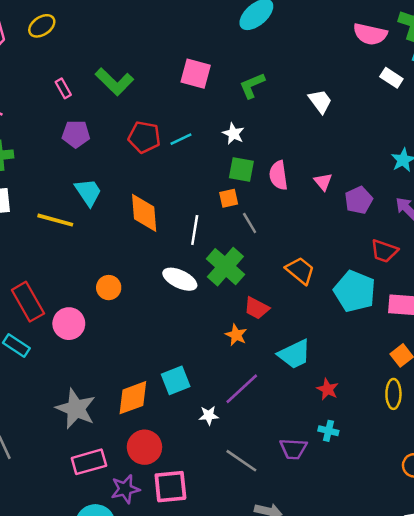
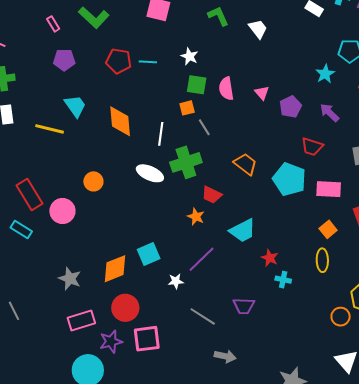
green L-shape: (252, 85) -> (218, 16), moved, turned 90
cyan line: (181, 139) -> (148, 62), turned 30
green cross: (225, 267) -> (186, 162), turned 32
gray star: (76, 409) -> (70, 279), size x0.7
cyan cross: (328, 431) -> (283, 280), moved

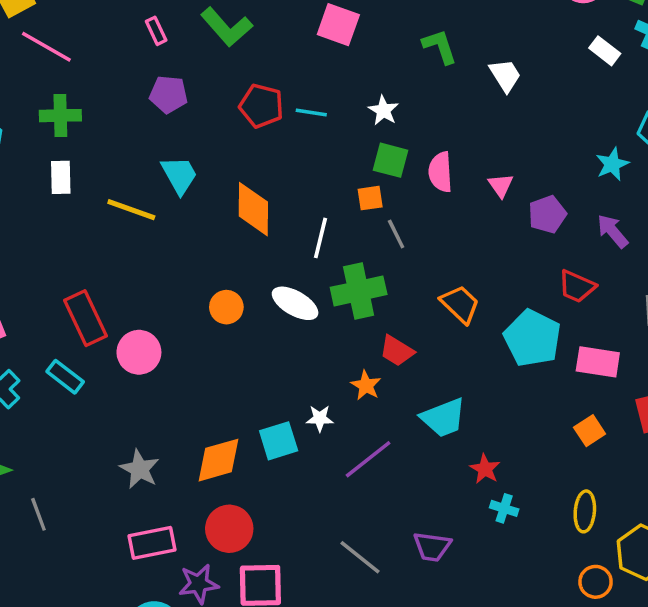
orange circle: (93, 181) -> (226, 307), moved
yellow ellipse: (322, 260) -> (585, 511), moved
white star: (176, 281) -> (320, 418), moved

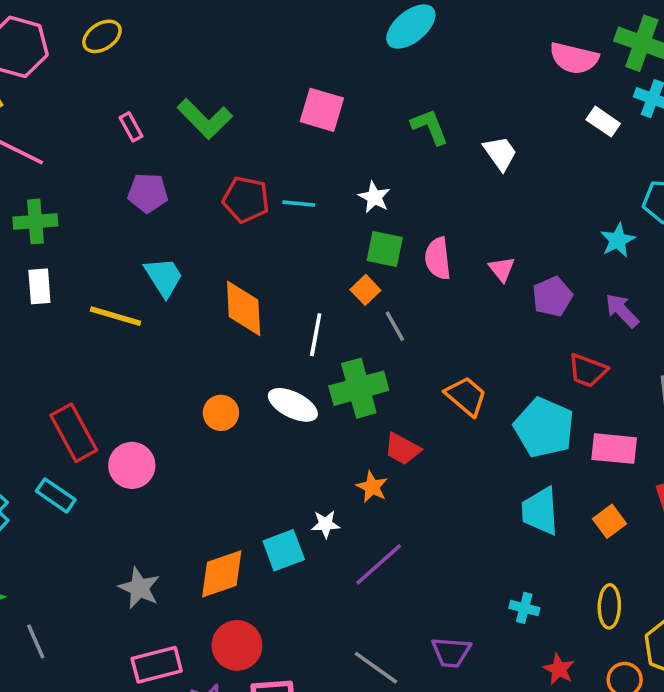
orange square: (370, 198) -> (365, 290), turned -32
cyan trapezoid: (443, 418) -> (540, 511), moved, turned 111
red star: (485, 469) -> (559, 669), moved

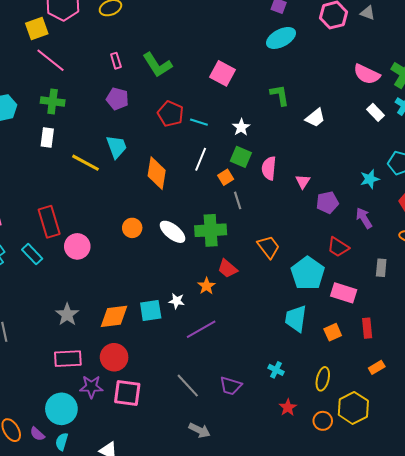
white trapezoid: (500, 153) -> (315, 118), turned 75
white line: (316, 335) -> (201, 159), moved

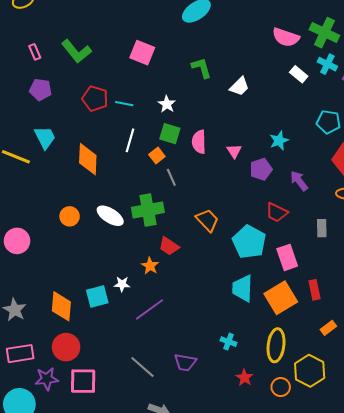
cyan star: (370, 179) -> (279, 141), moved
pink rectangle: (344, 293) -> (287, 257), turned 60
orange diamond: (114, 316) -> (61, 306), turned -72
orange square: (333, 332) -> (281, 298), size x1.8
yellow ellipse: (323, 379) -> (276, 345), size x1.4

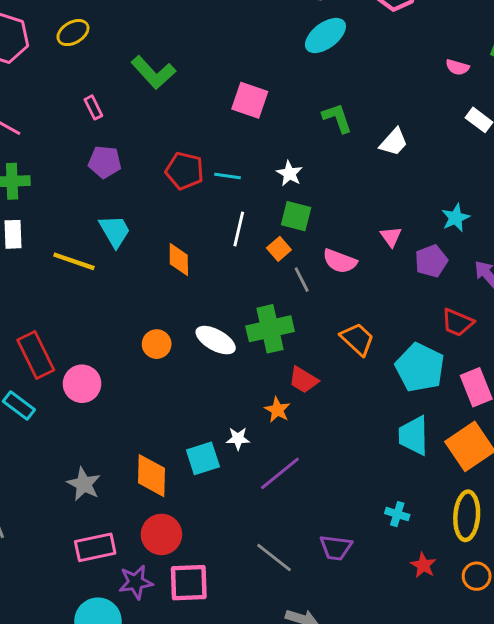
pink semicircle: (286, 37) -> (457, 67), size x0.6
green L-shape: (76, 51) -> (153, 72), moved
pink semicircle: (199, 142) -> (340, 261), moved, turned -65
orange diamond: (88, 159) -> (179, 260), size x0.7

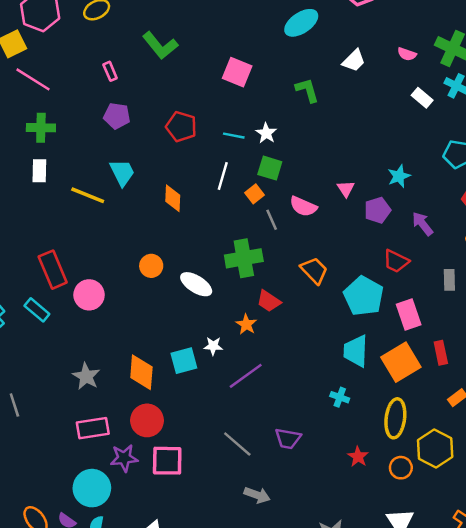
white trapezoid: (394, 142) -> (354, 61), moved
cyan line: (228, 176) -> (234, 136), moved
white ellipse: (216, 340) -> (196, 284), moved
cyan cross: (397, 514) -> (340, 397), moved

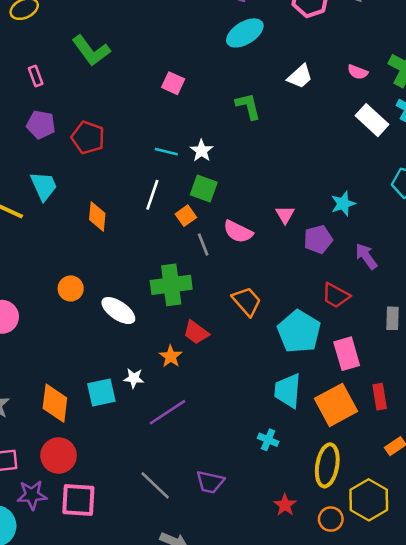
pink square: (237, 72) -> (173, 83), size x0.7
white rectangle: (422, 98) -> (372, 120), size x1.4
red pentagon: (181, 127) -> (88, 138), moved

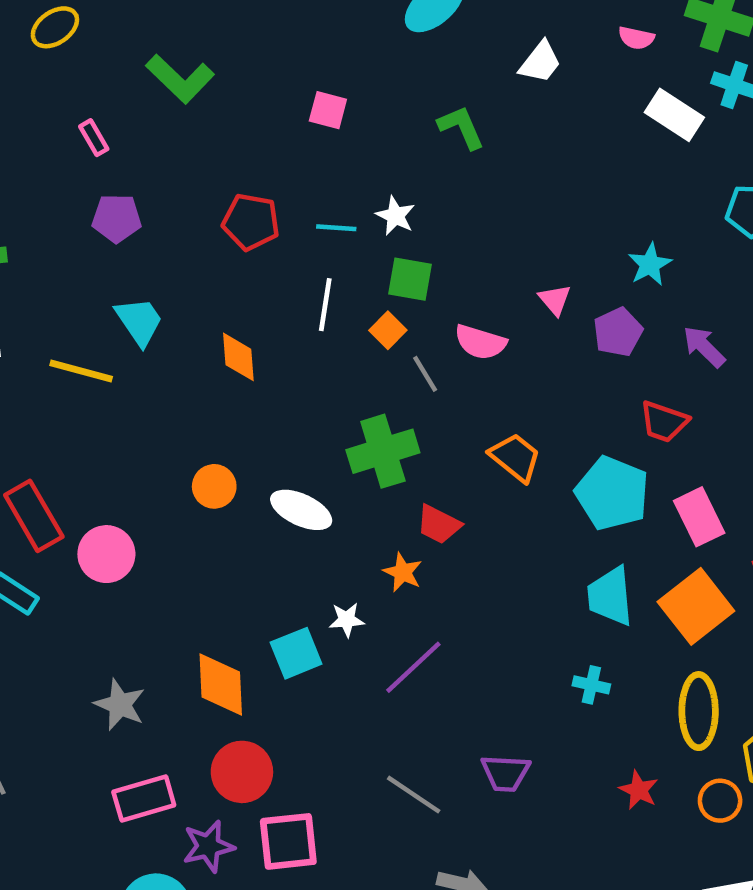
red pentagon: (88, 138) -> (251, 222), moved

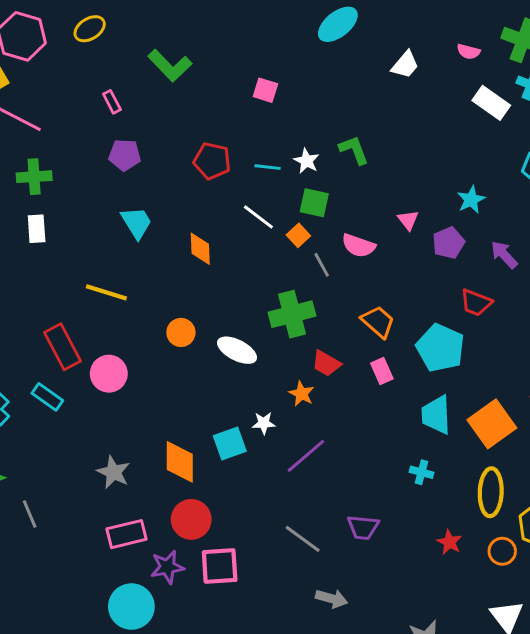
green L-shape: (461, 127) -> (354, 150), moved
white line: (325, 305) -> (258, 217), turned -64
yellow line: (81, 371) -> (106, 292), moved
pink rectangle: (699, 517) -> (382, 371), moved, size x0.7

